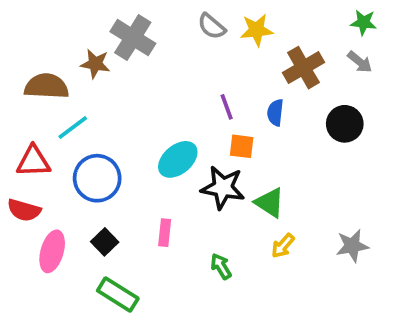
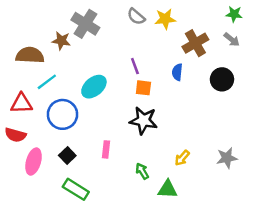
purple line: (227, 107) -> (135, 66), moved
orange square: (242, 146) -> (143, 88), moved
cyan ellipse: (178, 159) -> (94, 87), moved
green triangle: (270, 203) -> (168, 189), moved, turned -30

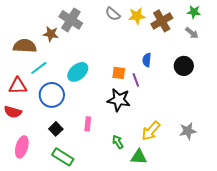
brown cross: (195, 43) -> (162, 21), moved
purple line: (135, 66) -> (136, 80), moved
yellow arrow: (182, 158) -> (151, 131), size x1.5
pink ellipse: (34, 162) -> (22, 147), moved

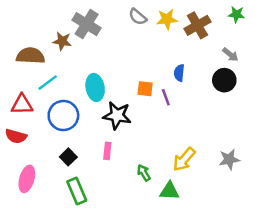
gray arrow: (192, 33) -> (230, 55), moved
cyan ellipse: (78, 72) -> (95, 87), turned -60
black star: (119, 100) -> (117, 116), moved
green rectangle: (63, 157) -> (77, 191), turned 35

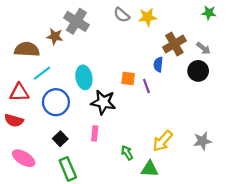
brown cross: (197, 25) -> (174, 44), moved
pink ellipse: (27, 179) -> (24, 158), turned -75

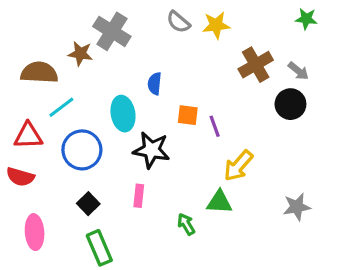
blue semicircle: (158, 64) -> (155, 84), moved
yellow arrow: (163, 141) -> (238, 166), moved
pink ellipse: (24, 158) -> (35, 232), turned 55
green triangle: (150, 169) -> (219, 202), moved

